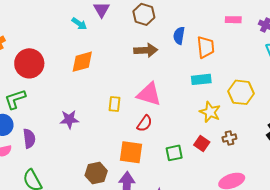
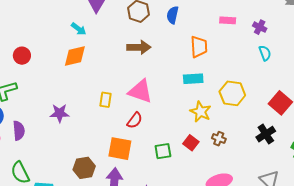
cyan arrow: (79, 24) -> (79, 29), moved
blue semicircle: (179, 36) -> (173, 15), moved
red circle: (29, 63) -> (22, 56), size x0.6
brown cross: (229, 138) -> (219, 139), turned 32

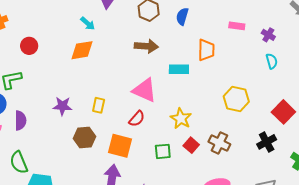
cyan rectangle: (193, 79) -> (179, 69), moved
yellow rectangle: (105, 100) -> (99, 105), moved
yellow star: (201, 112) -> (181, 119), moved
brown cross: (219, 139) -> (219, 143), size x1.5
brown hexagon: (84, 168) -> (84, 138), moved

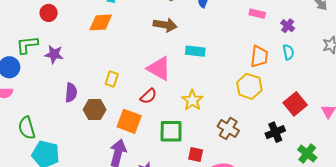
orange trapezoid: (206, 50) -> (259, 57), moved
purple star: (62, 106) -> (54, 54), moved
purple semicircle: (20, 120) -> (71, 93), moved
red square: (191, 145) -> (196, 155), moved, turned -35
green square: (163, 151) -> (171, 131), size x1.4

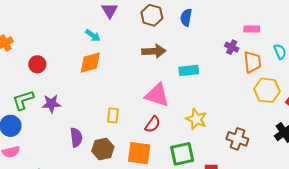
pink rectangle: (257, 14) -> (252, 29), moved
purple cross: (288, 26) -> (232, 47), moved
yellow hexagon: (249, 86) -> (267, 90), moved

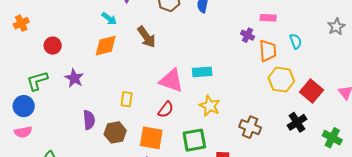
brown arrow: (154, 51) -> (146, 37), moved, turned 55
cyan rectangle: (189, 70) -> (202, 72), moved
purple star: (51, 104) -> (74, 78), moved, turned 30

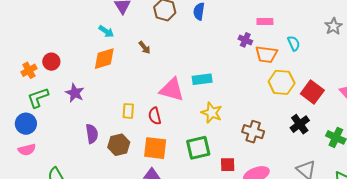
orange cross: (21, 23) -> (29, 70), moved
brown arrow: (146, 37) -> (145, 48), size x0.6
orange trapezoid: (268, 51) -> (266, 54), turned 105
red semicircle: (166, 110) -> (155, 116), moved, turned 132

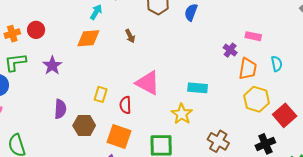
cyan arrow: (106, 31) -> (96, 12), turned -105
orange trapezoid: (266, 54) -> (248, 69), turned -100
cyan rectangle: (202, 79) -> (198, 88), moved

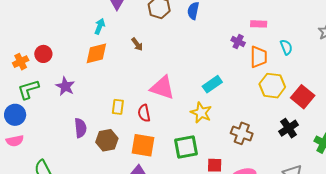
cyan rectangle: (198, 88) -> (212, 84), turned -30

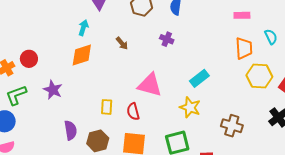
purple cross: (238, 42) -> (167, 39), moved

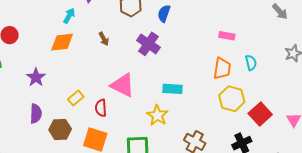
purple cross: (167, 39) -> (148, 44), size x1.6
cyan rectangle: (199, 78) -> (172, 89), turned 30
purple star: (53, 90) -> (36, 77), moved
yellow rectangle: (107, 107) -> (76, 98), turned 35

